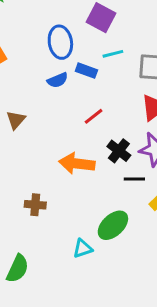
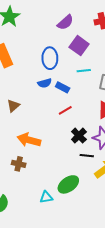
blue rectangle: (86, 71) -> (63, 87), moved
orange arrow: (77, 164) -> (29, 140), moved

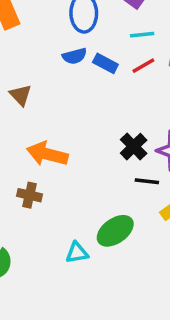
brown triangle: (13, 106) -> (21, 95), turned -32
red line: (65, 110) -> (143, 66), moved

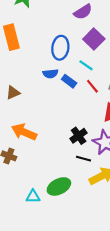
cyan line: (142, 35) -> (86, 65), moved, turned 32
red line: (143, 66) -> (92, 86), turned 72
brown triangle: (21, 95) -> (13, 93), turned 40

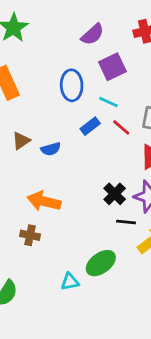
purple square: (94, 39) -> (112, 67), turned 30
blue semicircle: (50, 74) -> (51, 149), moved
blue rectangle: (69, 81) -> (90, 126), turned -64
brown triangle: (13, 93) -> (21, 141), moved

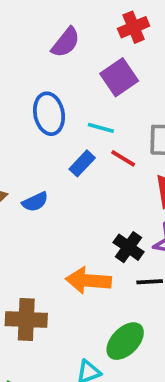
purple square: (112, 67) -> (119, 77), moved
orange arrow: (44, 201) -> (88, 281), moved
brown cross: (30, 235) -> (26, 319), size x1.5

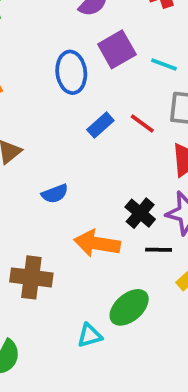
purple square: (119, 77) -> (117, 49), moved
cyan line: (101, 128) -> (164, 64), moved
blue semicircle: (35, 202) -> (55, 194), moved

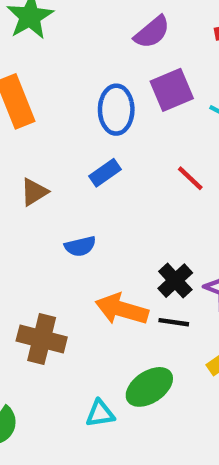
blue rectangle: (100, 125) -> (105, 173), moved
black line: (159, 250) -> (174, 322), moved

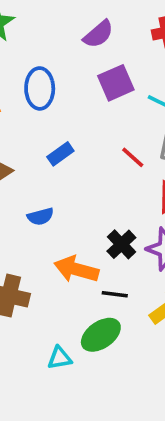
blue ellipse: (116, 110) -> (40, 88), moved
black line: (174, 322) -> (115, 294), moved

